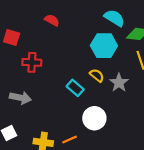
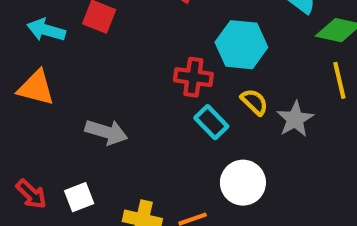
cyan hexagon: (104, 46) -> (241, 45), moved
red cross: (32, 62) -> (193, 77), moved

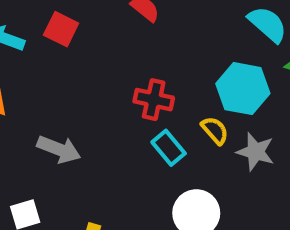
cyan hexagon: (241, 45) -> (243, 89), moved
gray star: (295, 119) -> (256, 152), turned -30

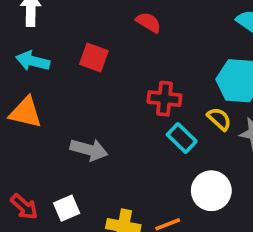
red square: (61, 29) -> (94, 58), moved

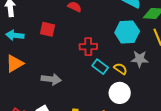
orange triangle: (25, 113) -> (15, 64), turned -36
yellow semicircle: (219, 119) -> (120, 69), moved

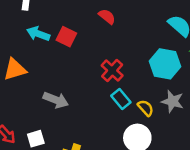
cyan arrow: (15, 35) -> (38, 34), moved
red cross: (88, 47) -> (112, 71), turned 30

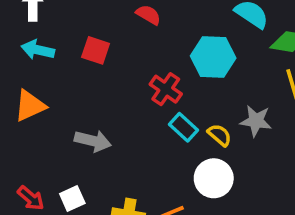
cyan arrow: (38, 34) -> (38, 50), moved
cyan hexagon: (165, 64) -> (213, 57), moved

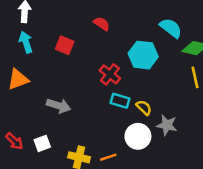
cyan arrow: (38, 50) -> (26, 42), turned 55
gray star: (256, 121) -> (167, 125), moved
cyan rectangle: (183, 127) -> (120, 101), turned -30

